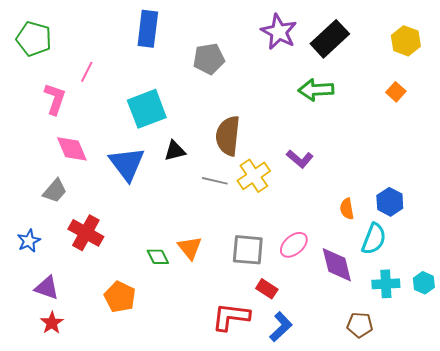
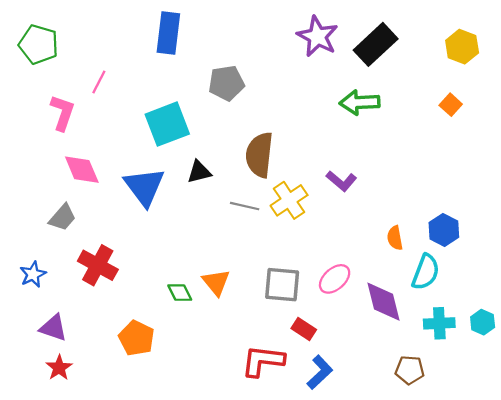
gray pentagon: (209, 59) -> (226, 83), moved

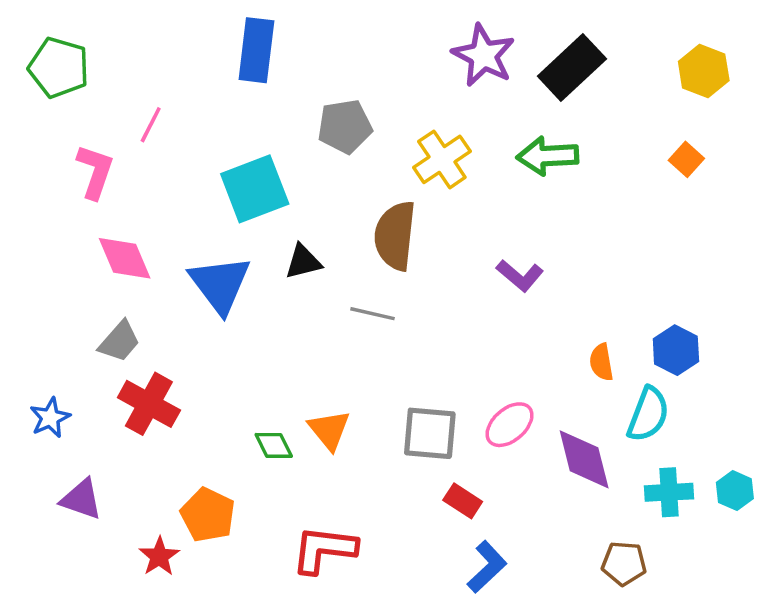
yellow cross: (289, 200) -> (442, 159), moved
gray trapezoid: (62, 217) -> (119, 341), moved
red L-shape: (263, 361) -> (324, 549), moved
red star: (59, 368) -> (159, 556), moved

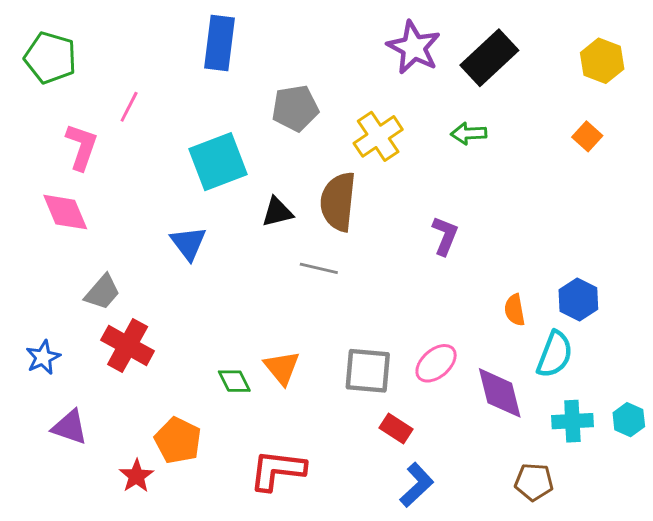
green arrow: (548, 156) -> (469, 133), size x0.7
pink diamond: (125, 258) -> (65, 212), moved
black triangle: (303, 262) -> (277, 212), moved
purple L-shape: (520, 276) -> (445, 236), turned -108
blue triangle: (220, 284) -> (188, 243), size x0.7

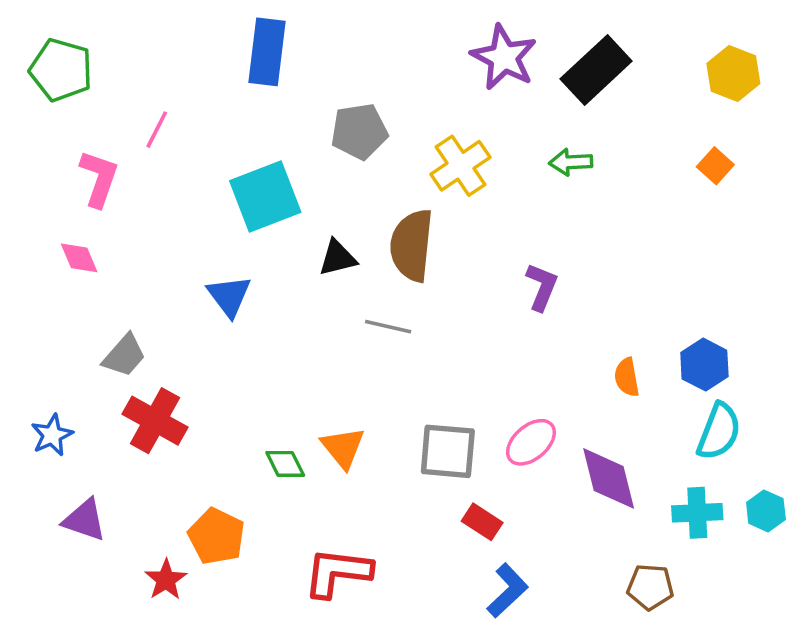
pink diamond: (65, 212) -> (79, 258), size x0.7
cyan semicircle: (555, 354) -> (719, 431), moved

